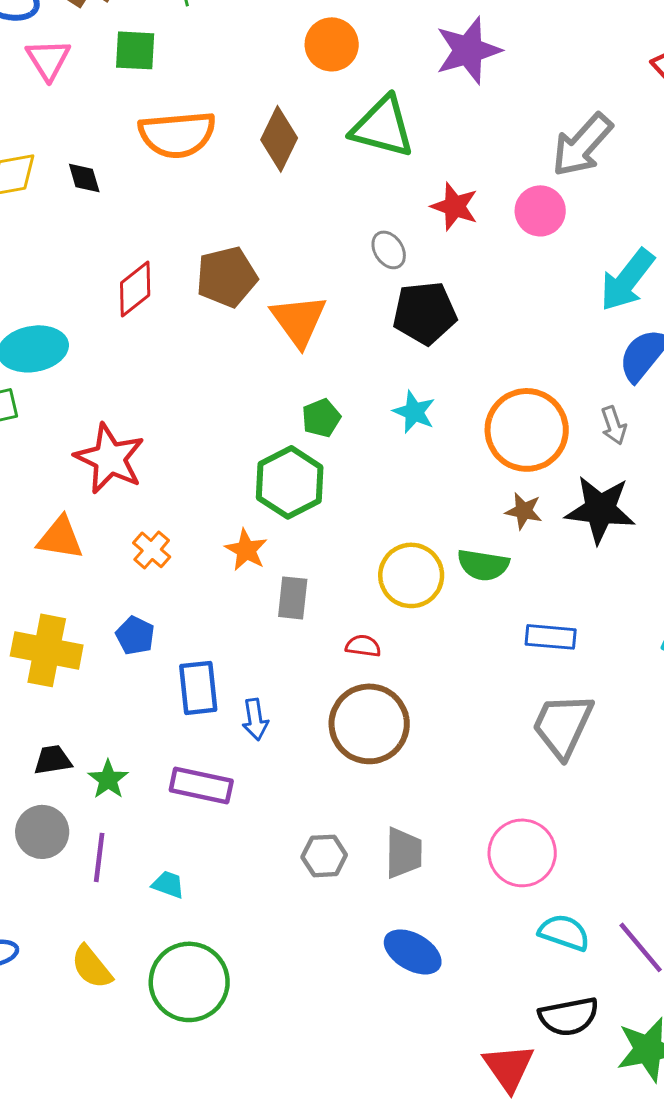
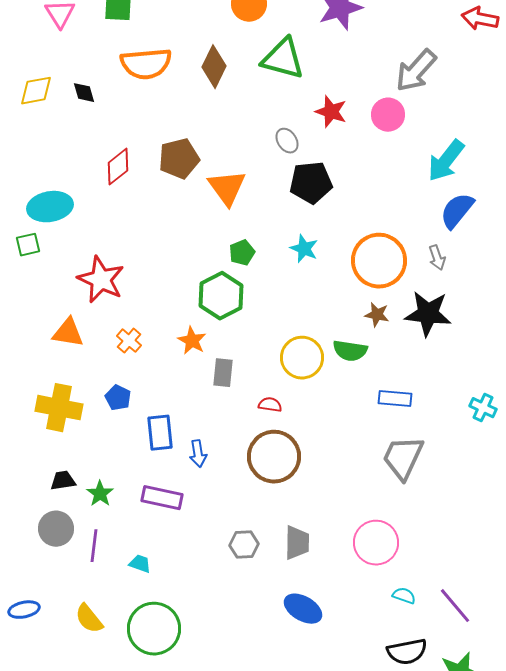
cyan semicircle: (564, 932) -> (404, 596), size x0.7

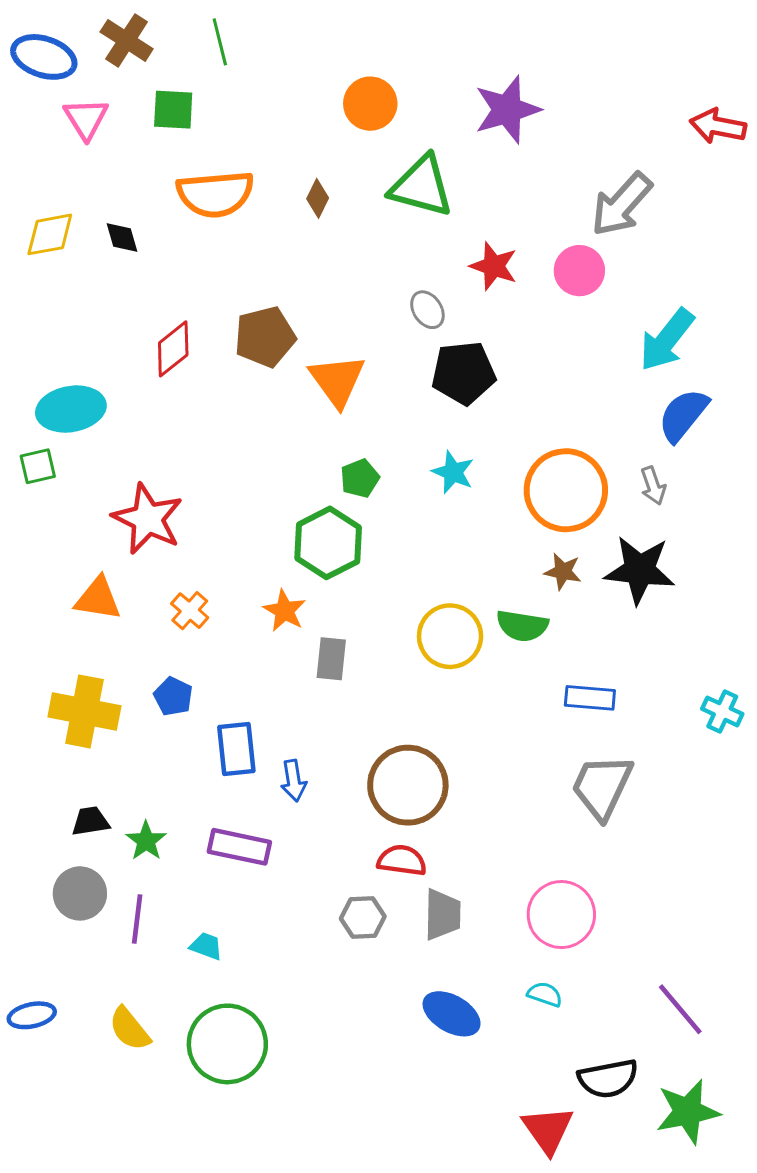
brown diamond: (214, 67) -> (318, 198), size x0.6
red semicircle: (270, 405) -> (402, 860), moved, size x1.4
cyan semicircle: (404, 596) -> (545, 994), moved

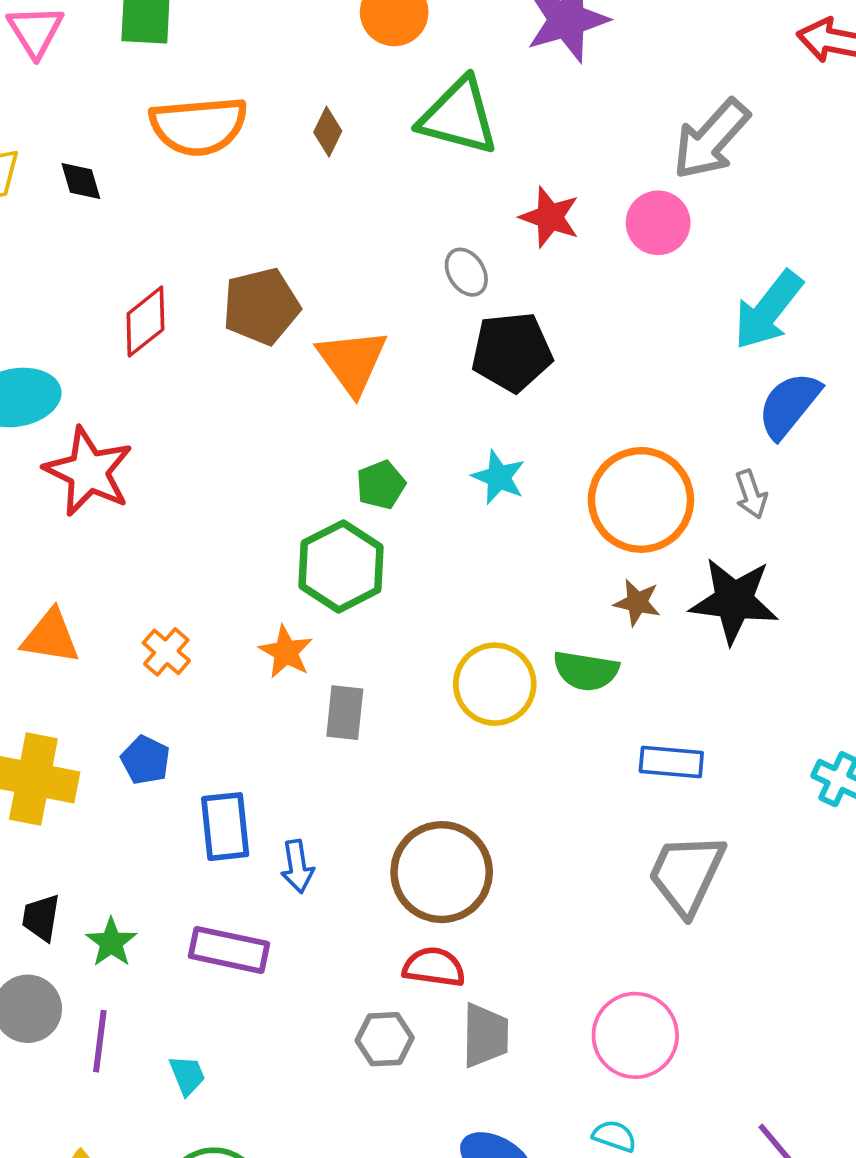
red star: (148, 519) -> (88, 472), moved
black trapezoid: (90, 821) -> (41, 918), turned -72
cyan trapezoid: (206, 946) -> (187, 1075), turned 48

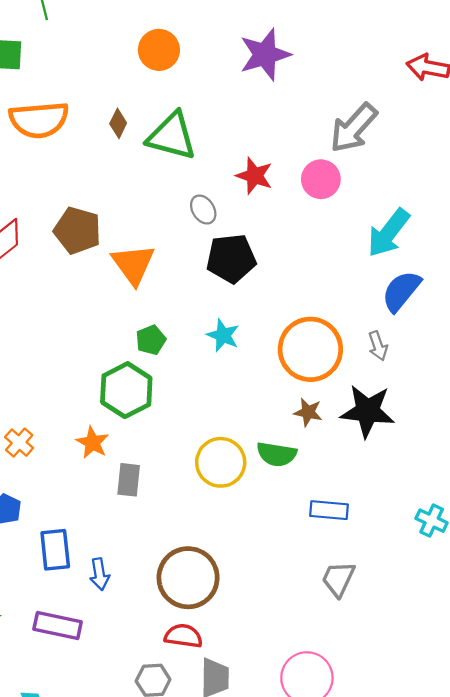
green triangle: (459, 116) -> (172, 136), moved
brown pentagon: (261, 306) -> (77, 230), turned 30
gray trapezoid: (687, 874) -> (338, 579), size x0.7

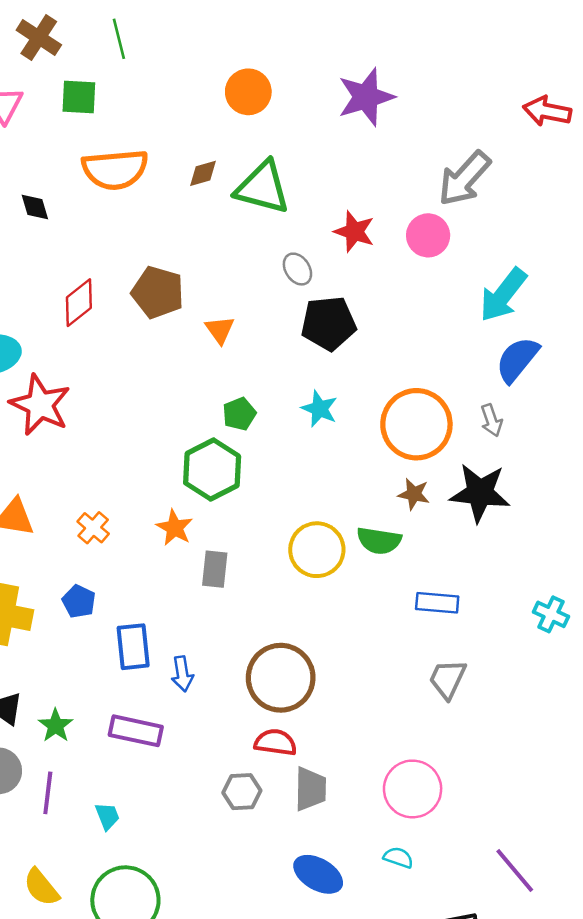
brown diamond: (118, 123) -> (203, 173), turned 48
orange triangle: (133, 264) -> (220, 330), size x0.6

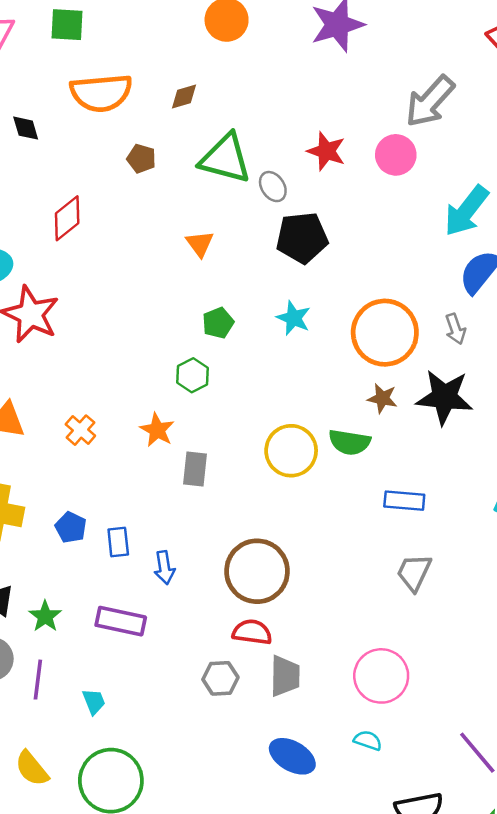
green triangle: (263, 188) -> (225, 159), moved
brown pentagon: (158, 292) -> (141, 159), moved, size x0.6
green hexagon: (212, 469) -> (192, 375), size x0.6
blue pentagon: (79, 601) -> (71, 527), moved
blue rectangle: (133, 647) -> (118, 542), size x0.7

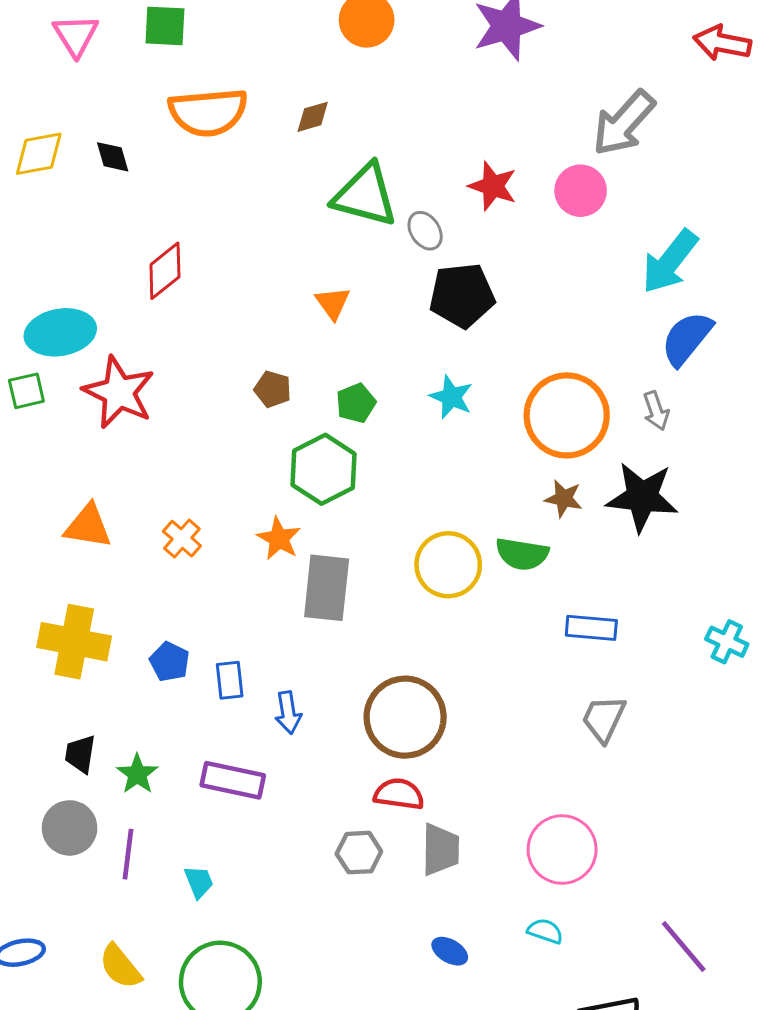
brown pentagon: (141, 159) -> (273, 389), moved
green hexagon: (192, 375) -> (324, 469), size x1.6
gray rectangle: (195, 469) -> (327, 588), size x1.5
blue ellipse: (292, 756) -> (450, 951), size x0.6

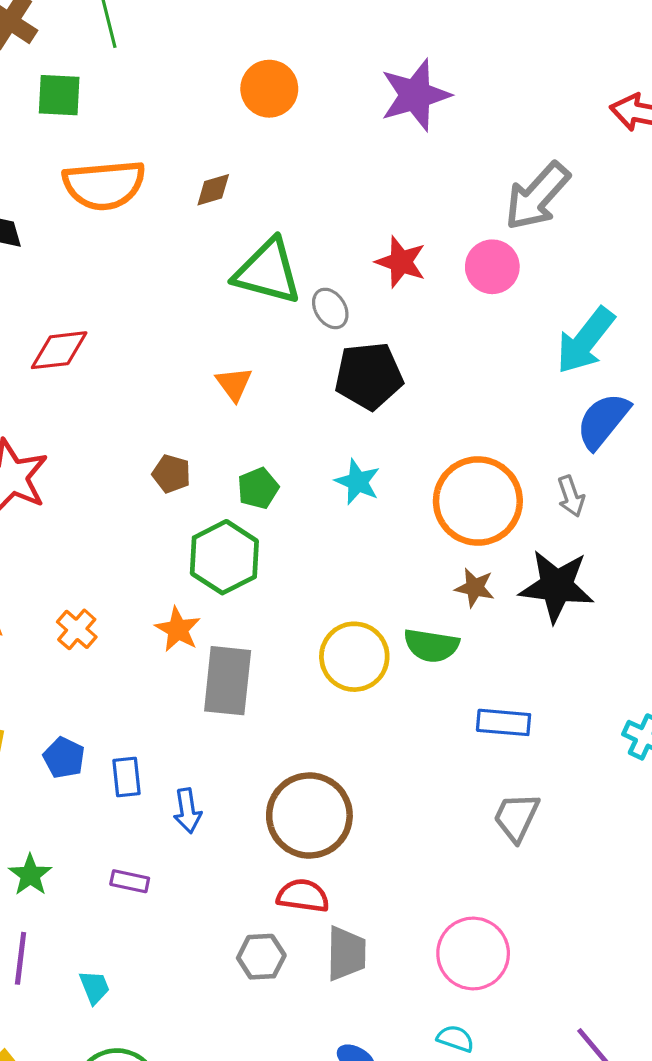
red diamond: (165, 271) -> (59, 350), turned 32
purple rectangle: (233, 780) -> (130, 881), size x0.6

